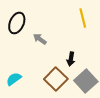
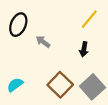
yellow line: (83, 18) -> (89, 19), turned 54
black arrow: (71, 59) -> (84, 49), moved

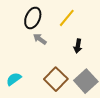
yellow line: (89, 19) -> (67, 18), moved
black ellipse: (18, 25) -> (33, 18), moved

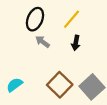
black arrow: (78, 46) -> (76, 43), moved

